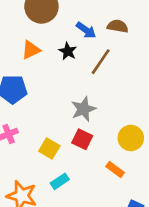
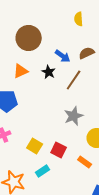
brown semicircle: (118, 26) -> (87, 53), turned -35
gray star: (83, 109) -> (74, 116), moved
red square: (82, 139) -> (59, 150), moved

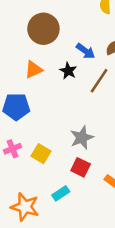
gray star: (74, 116) -> (82, 138), moved
yellow square: (35, 146) -> (41, 154), moved

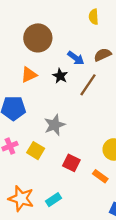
gray star: (82, 138) -> (55, 125), moved
cyan rectangle: (61, 193) -> (53, 200), moved

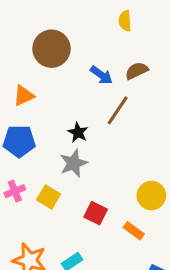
orange triangle: (29, 75) -> (24, 96), moved
black star: (60, 76) -> (78, 132), moved

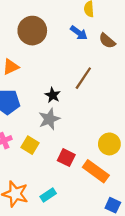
brown semicircle: (137, 71) -> (107, 41), moved, turned -114
blue arrow: (101, 75) -> (79, 33), moved
orange rectangle: (134, 231) -> (96, 171), size x1.6

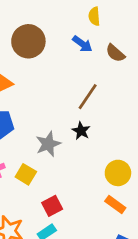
black star: (53, 95) -> (81, 131), moved
red square: (66, 158) -> (52, 206), moved, turned 36
orange rectangle: (96, 171) -> (115, 205), moved, size x0.7

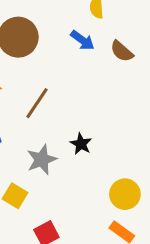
brown line: (88, 97) -> (37, 103), moved

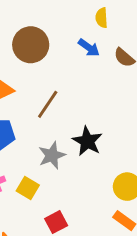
black star: (81, 144) -> (87, 141), size x1.5

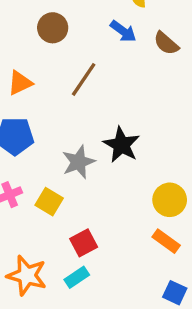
brown circle: (31, 45) -> (53, 28), size x0.7
brown line: (48, 104) -> (84, 79), moved

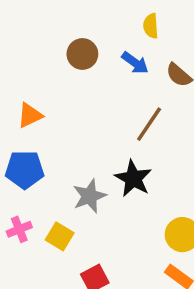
brown circle: (53, 28) -> (82, 54), moved
brown line: (84, 79) -> (149, 124), moved

